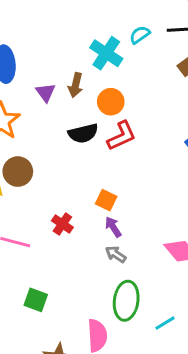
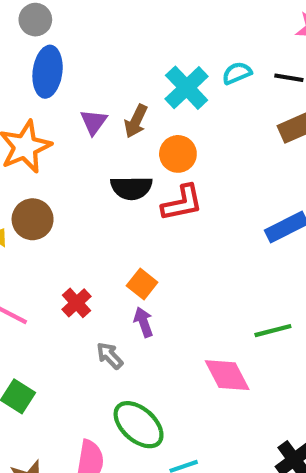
gray arrow: (116, 254) -> (110, 356), moved
green ellipse: (126, 301) -> (139, 425), turned -69

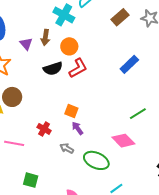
green ellipse: (139, 425) -> (96, 160), moved

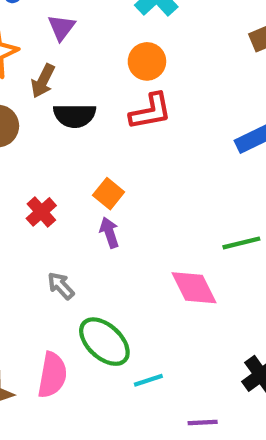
brown arrow: (45, 37) -> (43, 81), moved
black semicircle: (53, 69) -> (75, 116), moved
gray arrow: (67, 148) -> (61, 286), moved
green ellipse: (96, 160) -> (104, 342), moved

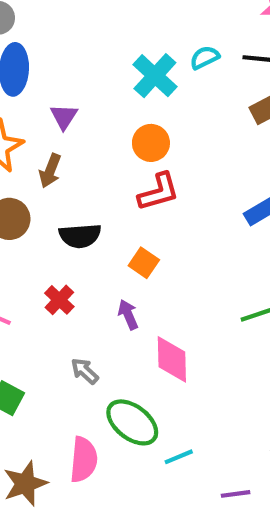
black semicircle: (75, 116) -> (80, 236), moved
orange square: (109, 194) -> (144, 263), moved
pink diamond: (194, 288) -> (172, 359), moved, turned 30

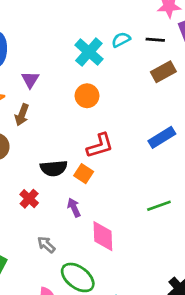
red L-shape: (159, 192) -> (100, 146), moved
black semicircle: (80, 236) -> (54, 168), moved

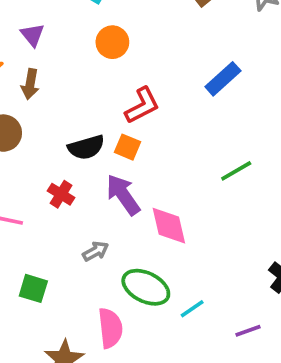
purple arrow: (74, 207) -> (123, 195), size x1.6
gray arrow: (46, 245) -> (96, 251), turned 120

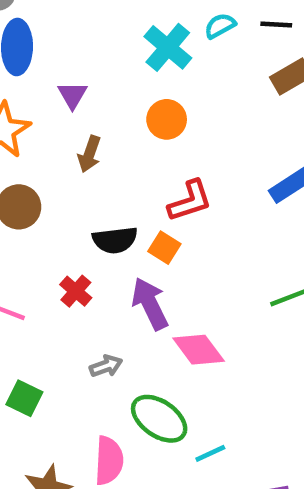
brown arrow: (30, 84) -> (89, 154), moved
pink diamond: (169, 226) -> (199, 350), turned -33

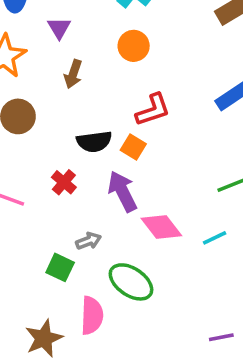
green square: (24, 398) -> (60, 267), moved
cyan line: (210, 453) -> (215, 238), moved

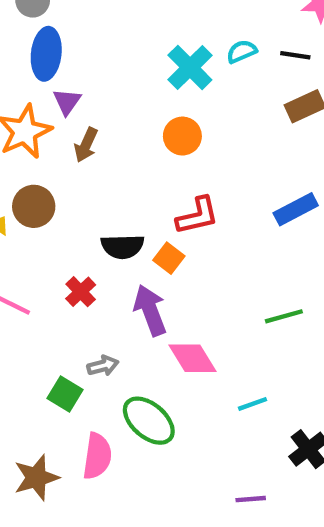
purple triangle: (59, 28) -> (67, 102), moved
brown arrow: (73, 74) -> (86, 145), moved
cyan line: (215, 238) -> (253, 404), moved

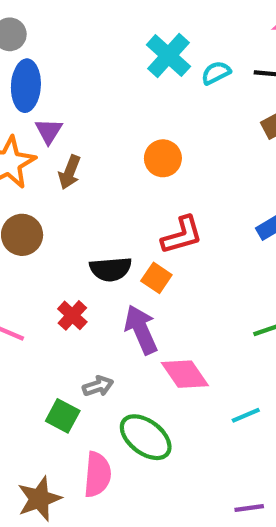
cyan cross: (190, 67) -> (168, 56), moved

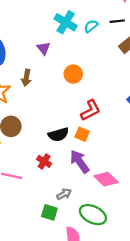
purple triangle: (49, 131) -> (44, 48), moved
brown arrow: (70, 172) -> (26, 78), moved

